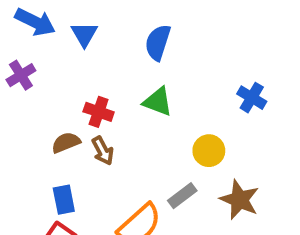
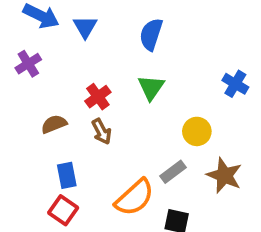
green triangle: (158, 102) -> (151, 87), turned 44
red cross: (99, 112) -> (98, 97), turned 35
brown semicircle: (66, 142) -> (54, 124), moved

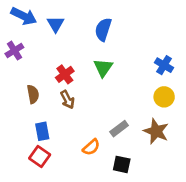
brown semicircle: (54, 124) -> (33, 94), turned 102
yellow circle: (197, 131) -> (164, 97), moved
orange semicircle: (135, 197) -> (91, 147), size x0.6

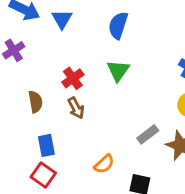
gray rectangle: (119, 129) -> (148, 134), moved

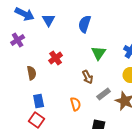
green triangle: (118, 71) -> (99, 53), moved
brown arrow: (76, 108) -> (88, 77), moved
orange semicircle: (104, 164) -> (76, 104), moved, turned -64

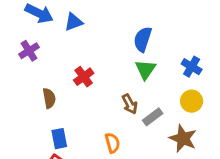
blue triangle: (49, 20) -> (74, 22), turned 40
blue semicircle: (85, 24) -> (143, 39), moved
gray rectangle: (104, 94) -> (153, 117), moved

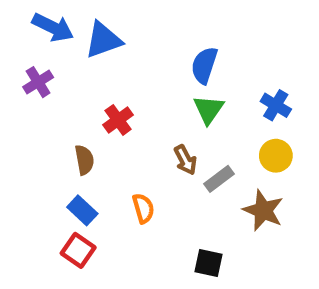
blue triangle: (74, 22) -> (103, 40), size x1.4
brown semicircle: (49, 98) -> (84, 160), moved
blue rectangle: (59, 139) -> (82, 210), turned -36
orange semicircle: (112, 143) -> (143, 208), moved

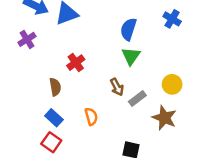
blue cross: (276, 105) -> (172, 19), moved

